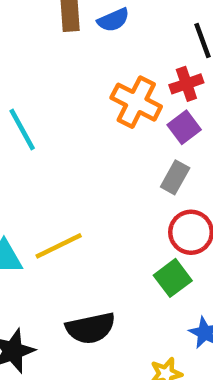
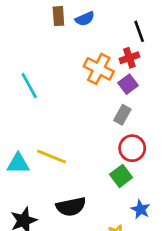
yellow line: (59, 246) -> (51, 157), turned 48

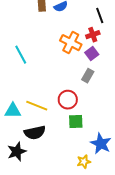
red circle: (132, 148) -> (68, 100), moved
green square: (121, 176) -> (76, 122), moved, turned 35
black semicircle: (71, 207) -> (35, 133), moved
blue star: (141, 209) -> (101, 144), size x1.5

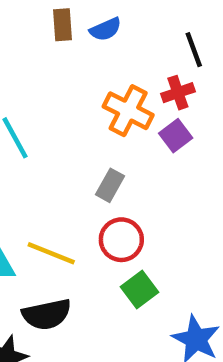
gray rectangle: (88, 76) -> (110, 185), moved
green square: (76, 122) -> (139, 289), turned -35

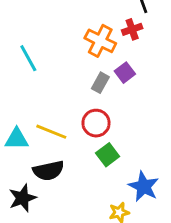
purple square: (176, 136) -> (125, 73), moved
gray rectangle: (110, 185) -> (100, 83), moved

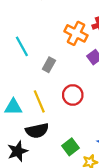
gray rectangle: (100, 83) -> (49, 65), moved
yellow line: (51, 132) -> (39, 101), turned 45
green square: (108, 155) -> (71, 147), moved

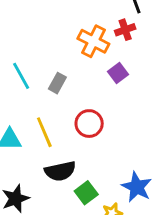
cyan line: (22, 46) -> (21, 76), moved
black semicircle: (37, 131) -> (60, 171), moved

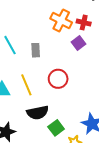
red cross: (125, 30) -> (84, 23), moved, turned 32
gray rectangle: (57, 83) -> (36, 50), turned -32

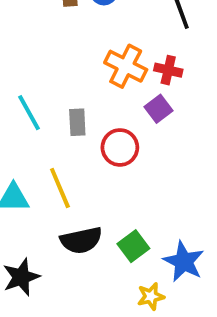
red circle: (58, 79) -> (120, 147), moved
green square: (56, 128) -> (133, 246), moved

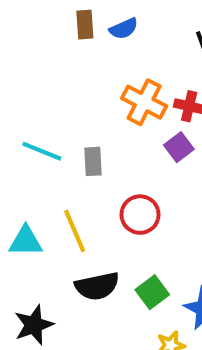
cyan line: (29, 113) -> (42, 151), turned -39
red circle: (120, 147) -> (140, 215), moved

